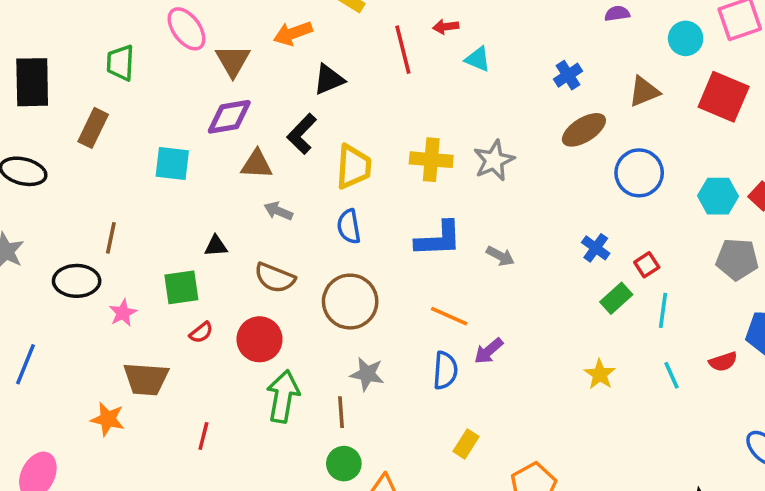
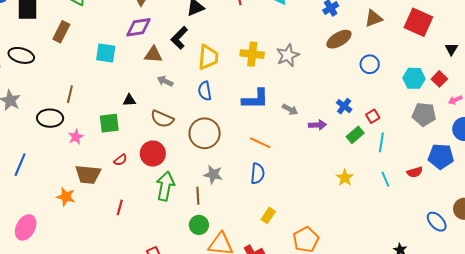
blue circle: (639, 173) -> (370, 64), size x0.7
red semicircle: (201, 333) -> (120, 160), moved
purple arrow: (489, 351) -> (317, 125), moved, turned -144

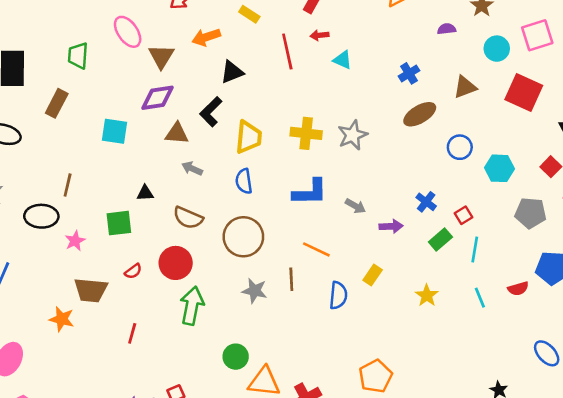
cyan hexagon: (414, 78) -> (500, 168), moved
blue semicircle: (257, 173) -> (338, 295), moved
brown line: (198, 196) -> (291, 279), moved
yellow rectangle: (268, 215) -> (373, 275), moved

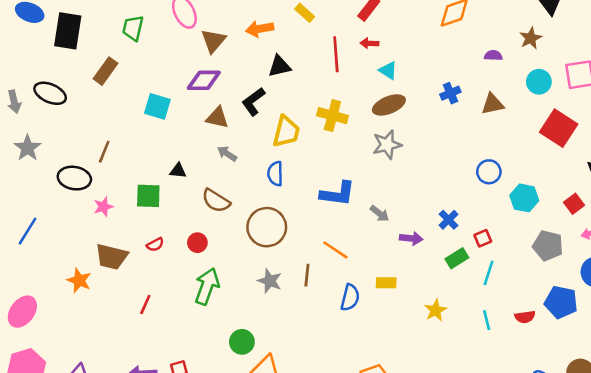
brown triangle: (465, 87) -> (493, 104), moved
brown ellipse: (420, 114) -> (389, 105), moved
yellow cross: (306, 133) -> (332, 116), moved
red circle: (176, 263) -> (197, 243), size x0.6
yellow rectangle: (373, 275) -> (386, 283), turned 48

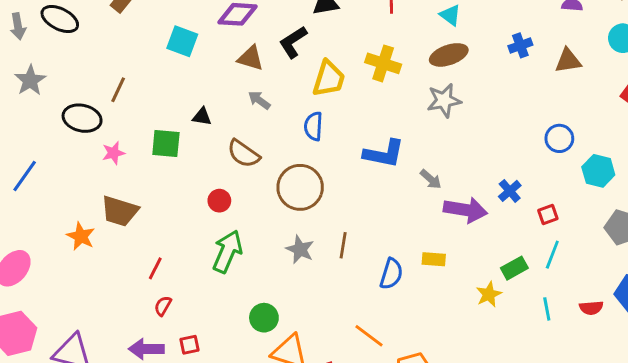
purple arrow: (411, 238) -> (465, 210), size x1.6
red semicircle: (155, 245) -> (163, 306), moved, turned 144
orange line: (335, 250) -> (369, 336), moved
green rectangle: (457, 258) -> (514, 268), moved

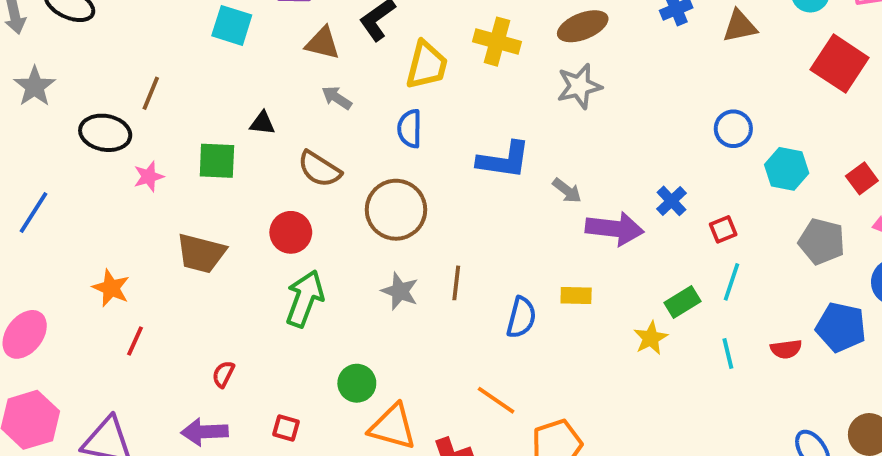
red circle: (219, 201) -> (291, 232), size x1.4
brown trapezoid: (120, 211) -> (201, 253), moved
red line: (155, 268) -> (135, 341), moved
red square: (190, 345) -> (286, 428), moved, turned 30

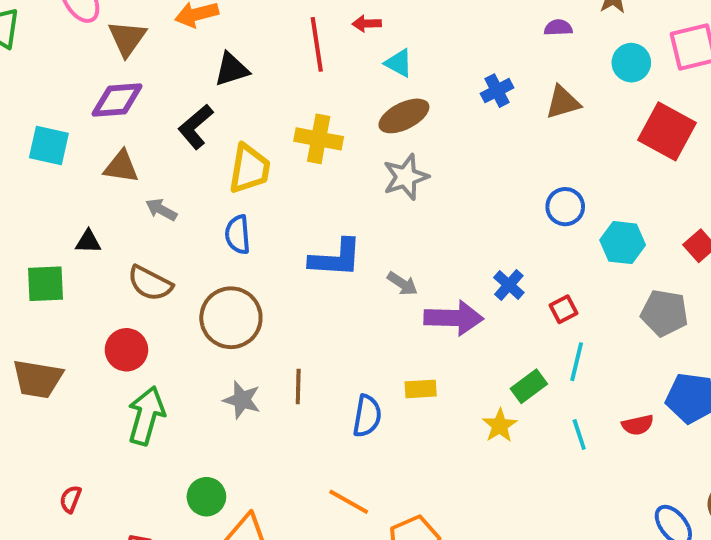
brown triangle: (323, 43) -> (121, 167), moved

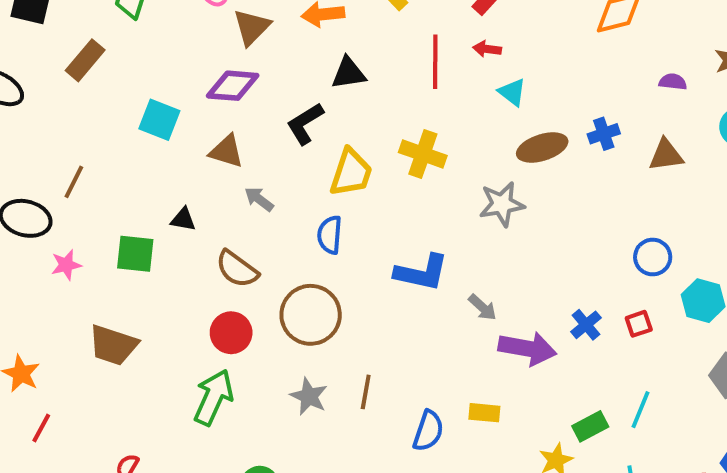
brown ellipse: (404, 116) -> (542, 148), moved
red square: (564, 309) -> (639, 324), moved
red circle: (126, 350) -> (231, 333), moved

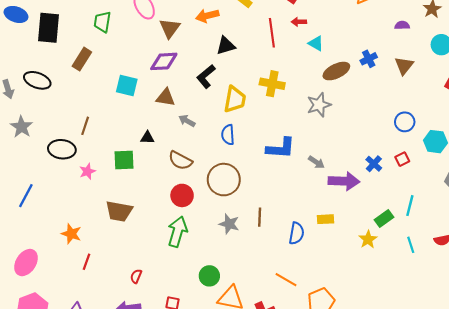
brown triangle: (666, 155) -> (404, 66), turned -36

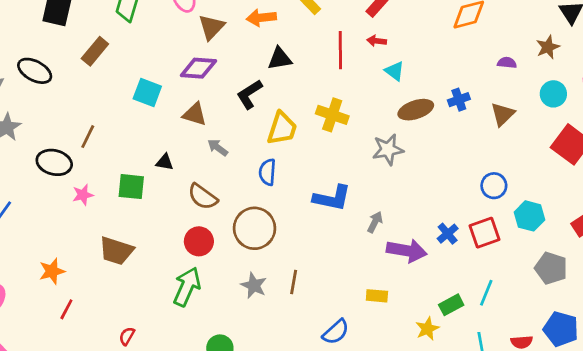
red square: (402, 159) -> (484, 233), size x1.6
gray arrow: (316, 162) -> (375, 222), turned -105
blue semicircle: (297, 233) -> (336, 332), moved, turned 30
orange star: (71, 234) -> (52, 271), turned 30

